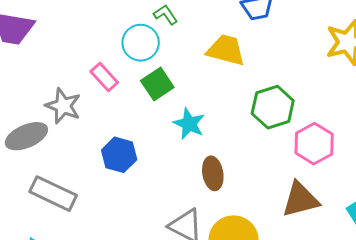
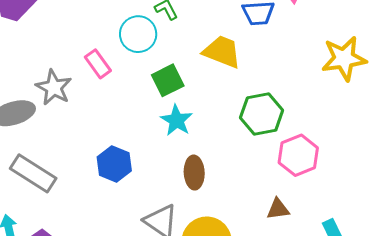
green square: (157, 84) -> (168, 80), moved
blue hexagon: (119, 155) -> (114, 164), moved
brown triangle: (300, 200) -> (278, 209), size x0.6

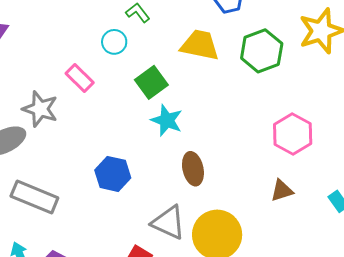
cyan circle: (138, 34) -> (114, 42), size x0.7
green hexagon: (262, 114) -> (262, 51), moved

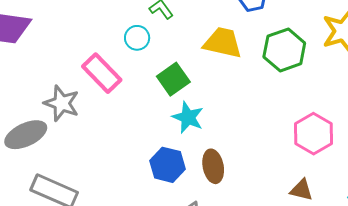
pink rectangle: (80, 78) -> (102, 73), size x1.4
blue hexagon: (113, 174) -> (167, 165), moved
brown triangle: (282, 191) -> (301, 190), turned 30

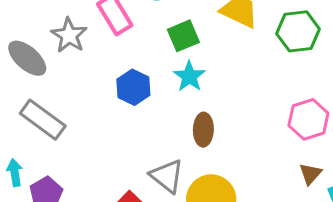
gray ellipse: (26, 135) -> (27, 58), turned 54
blue hexagon: (167, 165) -> (133, 87), moved
brown triangle: (301, 190) -> (310, 174), moved, turned 45

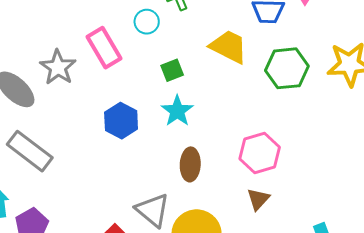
green square: (183, 36) -> (172, 70), size x0.7
pink hexagon: (308, 119) -> (260, 153), moved
brown triangle: (310, 174) -> (258, 199), moved

